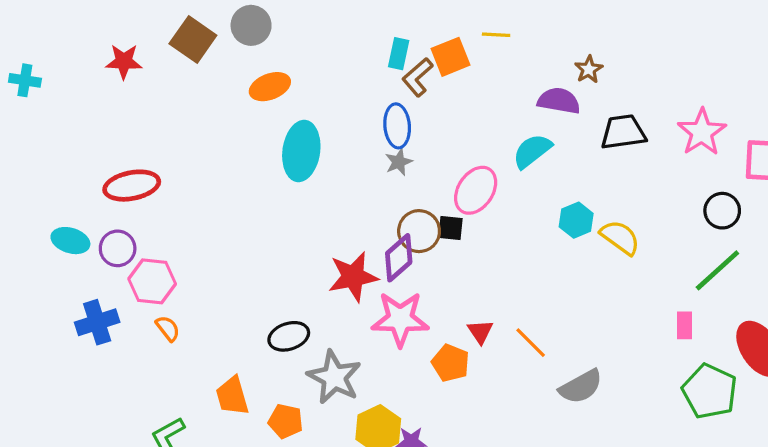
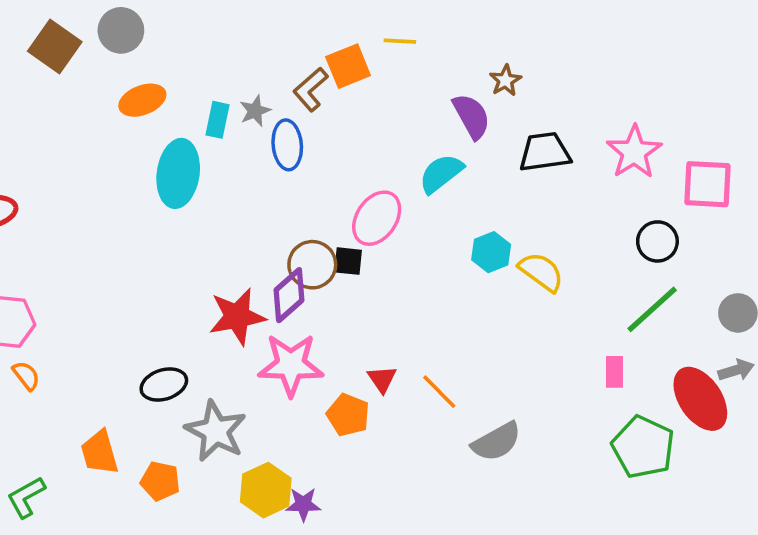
cyan rectangle: (399, 54) -> (217, 120), moved
purple semicircle: (559, 101) -> (471, 116), turned 51
gray star: (399, 162) -> (255, 111), moved

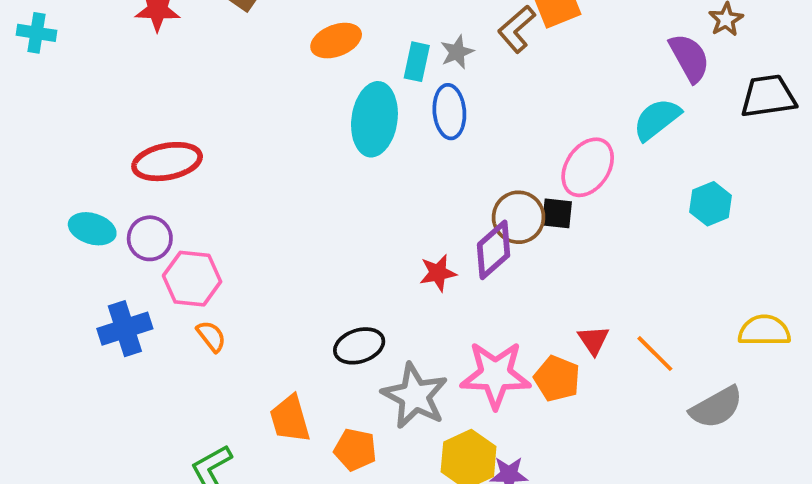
blue ellipse: (287, 145) -> (449, 112), moved
yellow semicircle: (541, 272) -> (764, 331), moved, turned -36
red star: (237, 317) -> (438, 273), size x0.6
pink star: (291, 365) -> (495, 375), moved

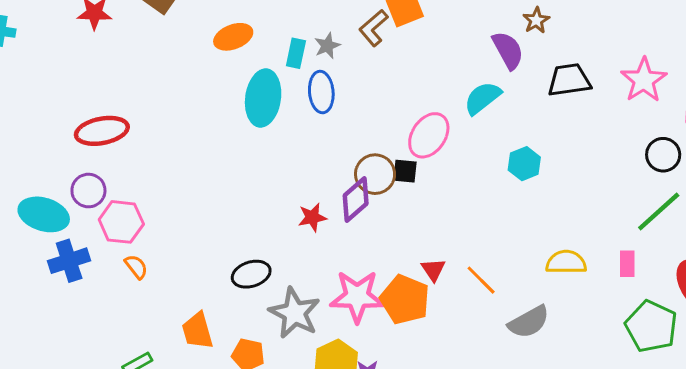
cyan ellipse: (92, 229) -> (44, 214), moved, size x1.4
orange pentagon: (557, 379) -> (405, 300), size x1.4

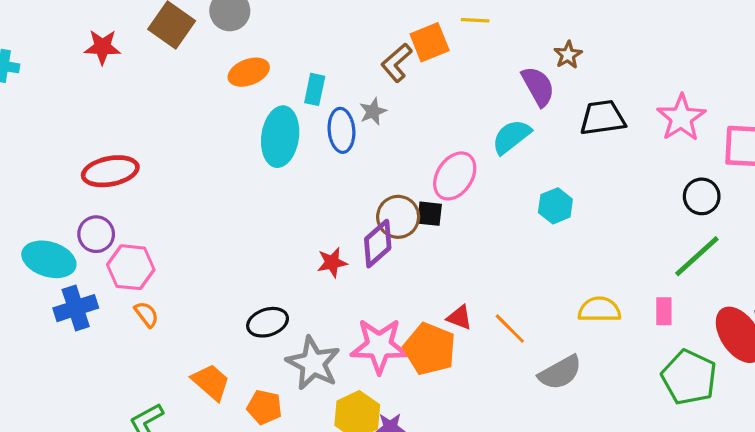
gray star: (327, 46) -> (373, 111), moved
red triangle: (433, 270) -> (459, 318), turned -35
orange trapezoid: (197, 331) -> (211, 382), turned 147

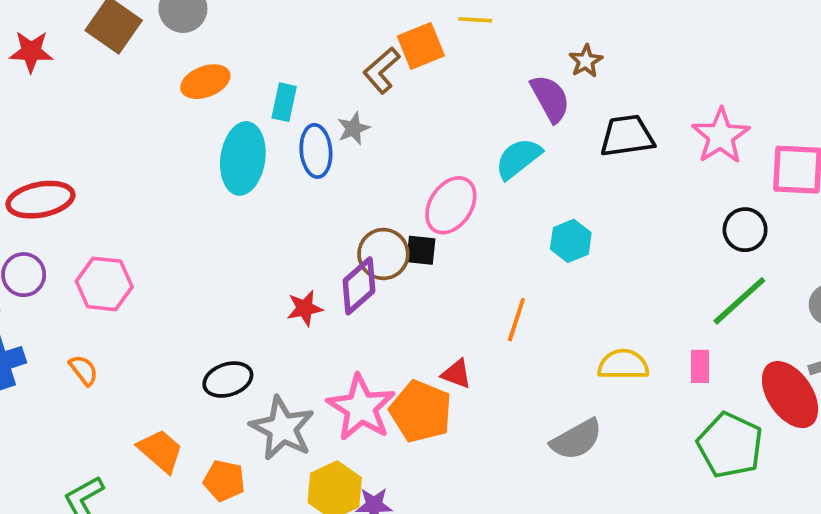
pink hexagon: (131, 267) -> (104, 284), moved
orange line: (510, 329) -> (516, 320), moved, turned 63
pink star: (379, 346) -> (361, 408), turned 30

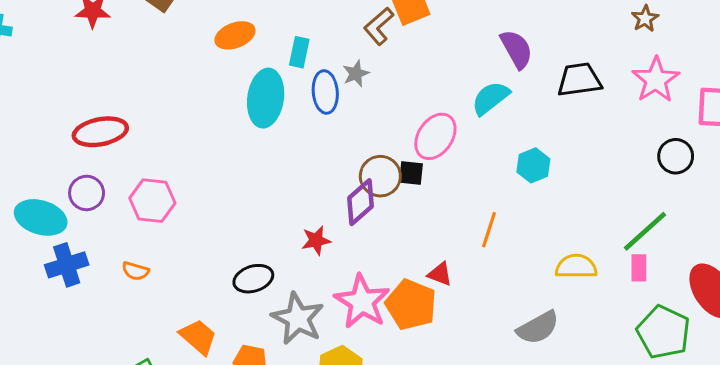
brown star: (586, 61) -> (645, 19), moved
green line: (739, 301) -> (645, 231), moved
red star: (305, 308) -> (316, 240), moved
orange semicircle: (84, 370) -> (136, 271), turned 144

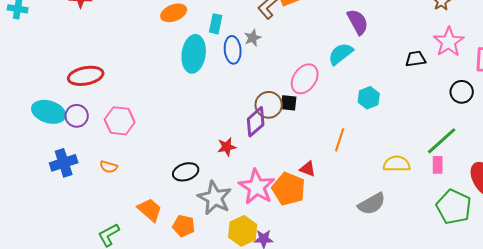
black trapezoid: (579, 80) -> (416, 59), moved, size x0.7
cyan ellipse: (41, 217) -> (49, 112), moved

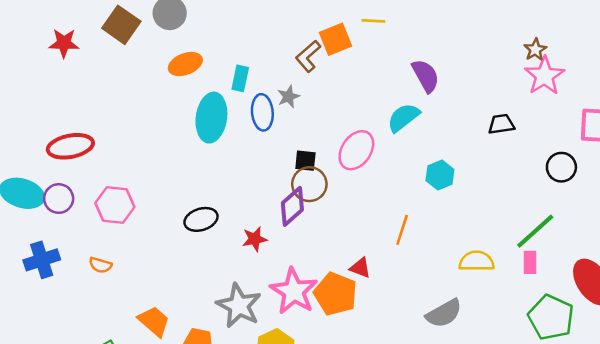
pink star: (449, 42) -> (544, 76), moved
black square: (289, 103) -> (305, 161), moved
black ellipse: (186, 172) -> (201, 219), moved

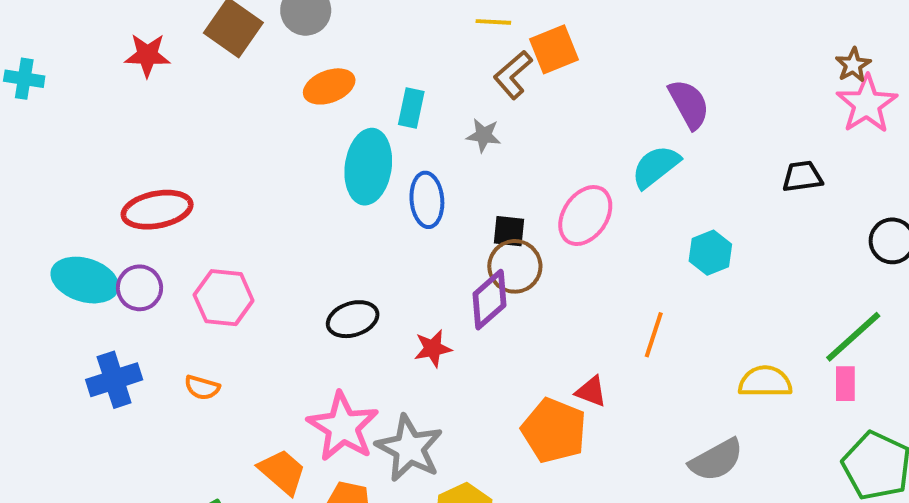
yellow line: (373, 21) -> (493, 22), moved
gray star: (288, 97) -> (484, 135), turned 30
blue ellipse: (262, 112) -> (427, 200), moved
pink star: (294, 291) -> (343, 427), moved

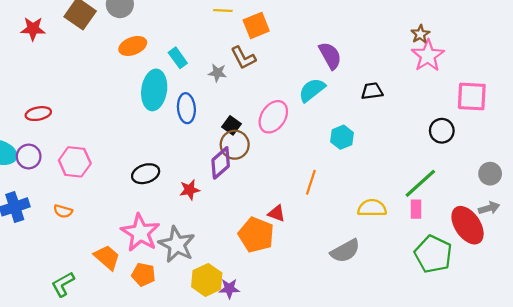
brown L-shape: (513, 75) -> (243, 58), moved, turned -76
cyan rectangle: (411, 108) -> (178, 58), turned -48
black trapezoid: (802, 176) -> (372, 91), moved
red ellipse: (157, 210) -> (38, 114), size x0.7
black square: (509, 231) -> (231, 125), turned 30

